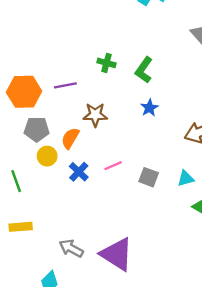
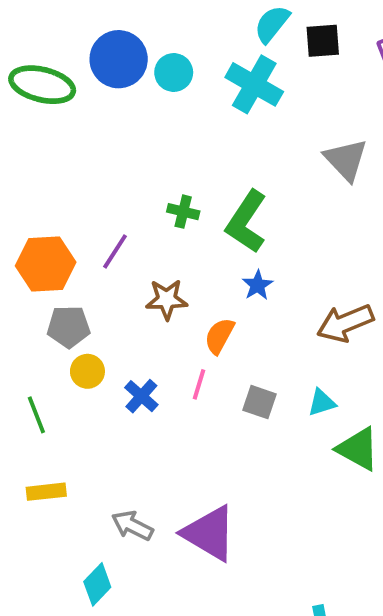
green L-shape: (144, 70) -> (246, 222), size x1.4
purple line: (65, 85) -> (115, 251), turned -45
orange semicircle: (70, 138) -> (219, 336), moved
pink line: (113, 166) -> (199, 384), turned -48

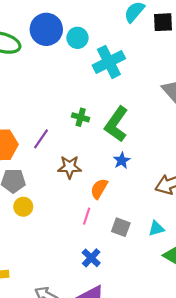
cyan cross: (254, 84) -> (109, 62), moved, turned 32
blue cross: (141, 396) -> (91, 258), moved

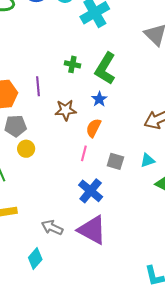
purple line: (41, 139) -> (38, 86), turned -36
blue star: (122, 160) -> (99, 99), moved
blue cross: (91, 258) -> (91, 191), size x1.4

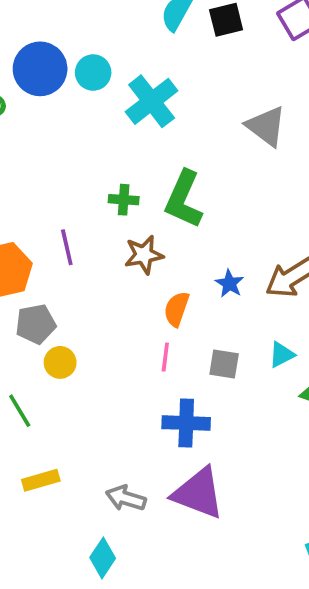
blue star: (99, 99) -> (229, 284), moved
brown star: (66, 110) -> (144, 255), moved
blue cross: (91, 191) -> (186, 423), turned -30

